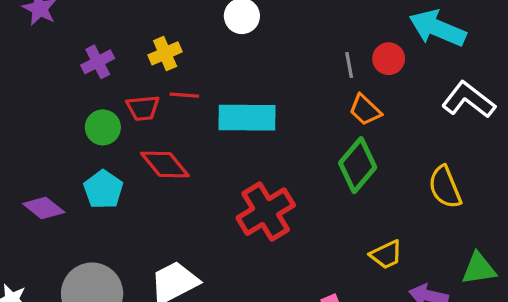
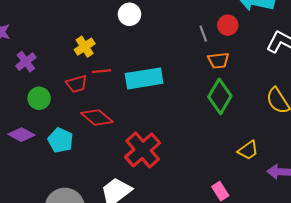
purple cross: (98, 62) -> (26, 62), moved
orange trapezoid: (365, 110) -> (218, 60), turned -40
green circle: (103, 127) -> (39, 98), moved
purple diamond: (44, 208) -> (21, 135), moved
red cross: (266, 212) -> (143, 150), moved

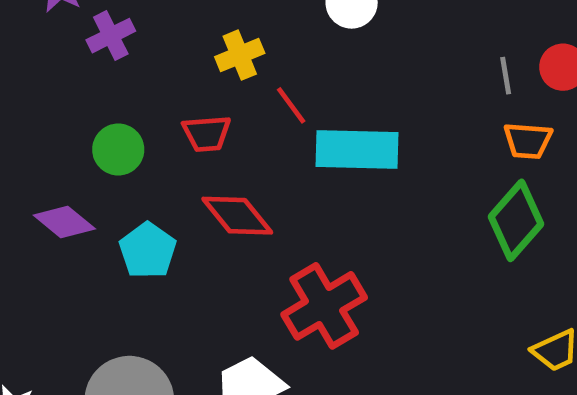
purple cross: (26, 62) -> (111, 36), moved
red line: (102, 71) -> (291, 105), moved, turned 48

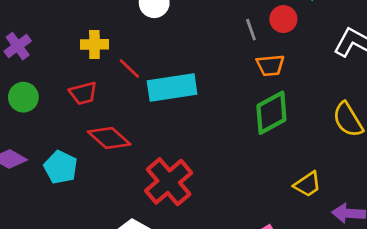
yellow cross: (240, 55) -> (94, 44), turned 32
green circle: (118, 149) -> (23, 97), moved
green diamond: (516, 220) -> (271, 113), turned 30

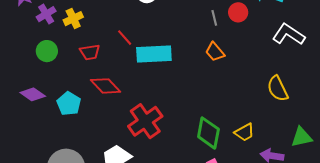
yellow cross: (94, 44) -> (73, 19), moved, turned -30
orange trapezoid: (270, 65) -> (215, 52), moved, turned 50
green diamond: (271, 113) -> (208, 133), moved, turned -56

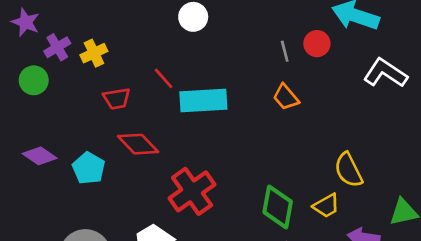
green circle: (47, 51) -> (34, 80), moved
yellow semicircle: (278, 89) -> (348, 170), moved

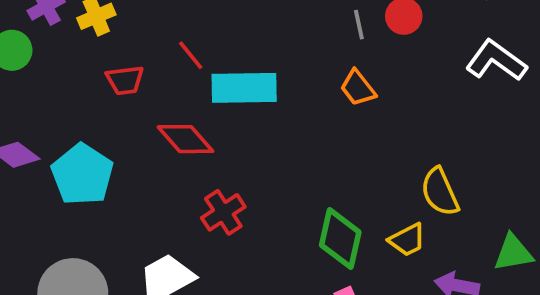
red diamond: (138, 144) -> (185, 139), moved
cyan pentagon: (89, 168) -> (82, 174), size x1.4
red cross: (192, 191) -> (223, 212), size x0.7

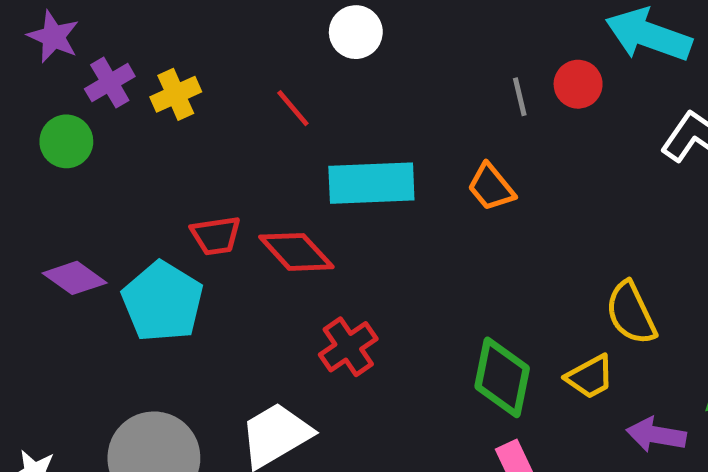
red line: (191, 55) -> (293, 108), moved
red trapezoid: (125, 80) -> (216, 235), moved
orange trapezoid: (358, 88) -> (491, 187), moved

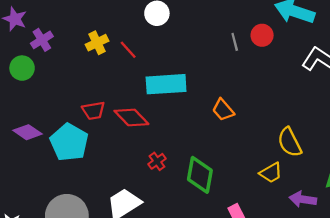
yellow cross: (176, 94) -> (97, 43), moved
orange trapezoid: (491, 187) -> (223, 110), moved
red cross: (348, 347) -> (157, 161), size x0.7
green diamond: (502, 377) -> (200, 175), moved

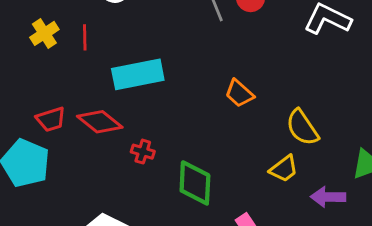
red line: (128, 50) -> (85, 37), turned 48
orange trapezoid: (223, 110) -> (239, 93), moved
red cross: (157, 161) -> (143, 152), moved, turned -30

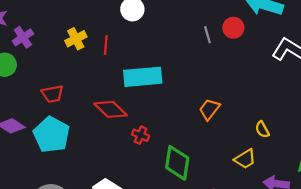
orange trapezoid: (239, 93) -> (209, 109), moved, turned 80
red trapezoid: (51, 119) -> (52, 94), moved
yellow semicircle: (302, 128) -> (262, 129), size x0.6

